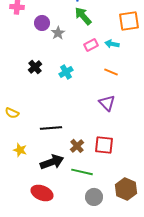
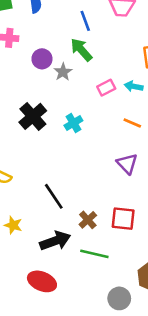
green arrow: (83, 16) -> (81, 50), moved
black cross: (35, 67) -> (33, 116), size x1.5
black line: (51, 128) -> (54, 196), turned 60
gray circle: (94, 197) -> (119, 298), moved

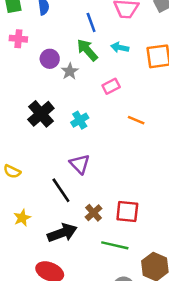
cyan arrow: (134, 86) -> (120, 47), moved
purple triangle: (127, 164) -> (80, 164), moved
yellow star: (13, 225) -> (22, 218), turned 30
green line: (94, 254) -> (115, 245), moved

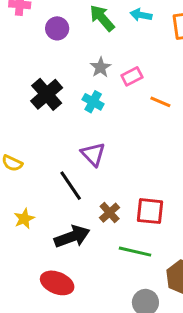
gray star: (70, 71) -> (101, 67), moved
pink rectangle: (111, 86) -> (132, 76), moved
cyan cross: (80, 120) -> (93, 102), turned -30

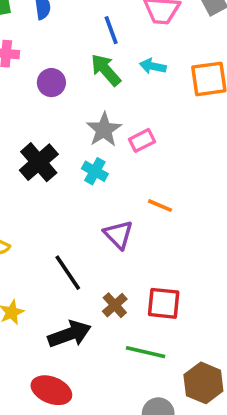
gray star: (101, 67) -> (104, 130), size x1.4
orange line: (160, 102) -> (160, 206), moved
purple triangle: (93, 154) -> (118, 235), moved

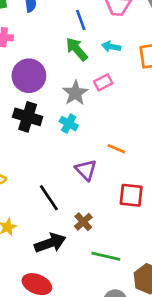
purple circle: (51, 83) -> (29, 76), moved, size x1.6
pink rectangle: (142, 140) -> (103, 82), moved
black cross: (39, 162) -> (28, 117), turned -32
red square: (164, 303) -> (131, 195), moved

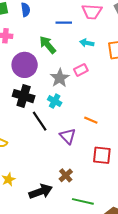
blue line: (81, 20) -> (64, 23), turned -70
green arrow: (77, 49) -> (48, 45), moved
black line: (49, 198) -> (40, 121), moved

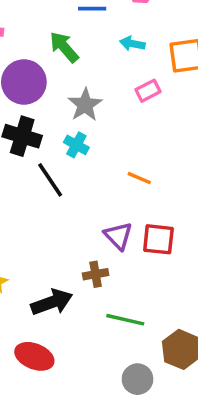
pink rectangle: (81, 70) -> (148, 91), moved
purple triangle: (68, 136) -> (118, 236), moved
brown cross: (66, 175) -> (96, 274), turned 32

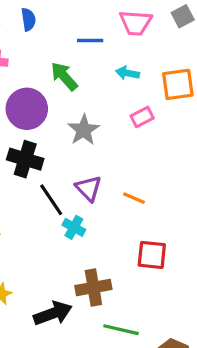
cyan cross: (76, 145) -> (74, 227), moved
purple triangle: (118, 236) -> (89, 188), moved
brown cross: (96, 274) -> (93, 287), size x1.5

